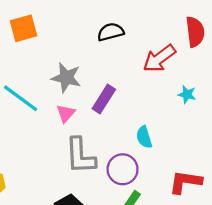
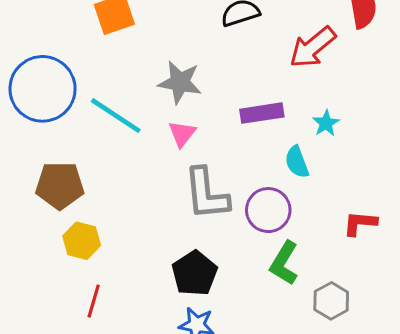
cyan star: (187, 94) -> (326, 123), moved, turned 30
purple rectangle: (104, 99) -> (262, 113), moved, turned 52
red L-shape: (185, 182) -> (360, 223), size x0.7

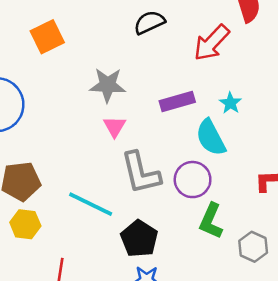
cyan line: (116, 116) -> (91, 204), moved
cyan semicircle: (297, 162) -> (211, 138), size x1.4
yellow hexagon: (82, 241) -> (25, 224), moved

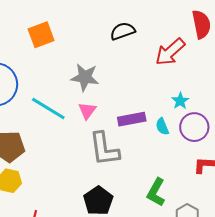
purple rectangle: (177, 102) -> (132, 119), moved
cyan semicircle: (211, 138) -> (162, 127), size x0.6
purple circle: (193, 180) -> (194, 127), moved
cyan line: (91, 204) -> (48, 109), moved

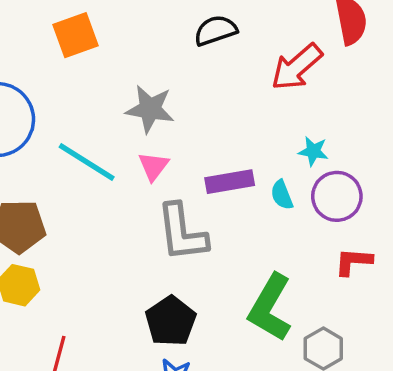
cyan star: (180, 101) -> (313, 151), turned -30
green L-shape: (156, 192) -> (270, 308), size x1.4

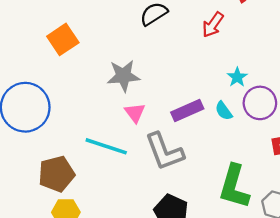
red arrow: (297, 67) -> (213, 25), size x0.7
cyan star: (313, 151) -> (237, 77), turned -30
cyan line: (87, 162) -> (106, 146), moved

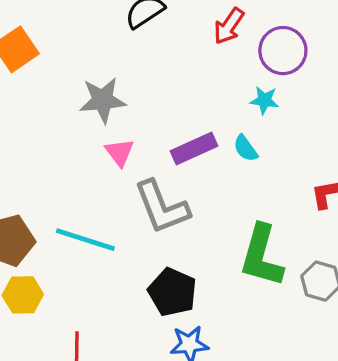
cyan star: (237, 77) -> (264, 100), turned -30
purple circle: (260, 103) -> (283, 51), moved
cyan line: (106, 146) -> (85, 240), moved

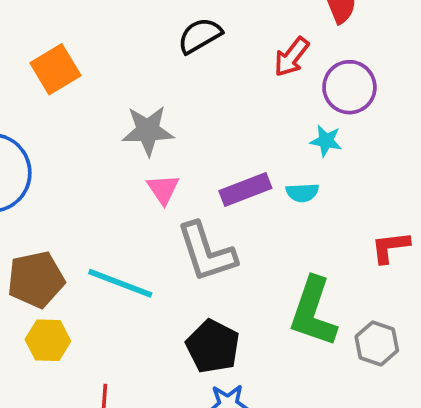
cyan semicircle: (246, 148) -> (302, 193), turned -60

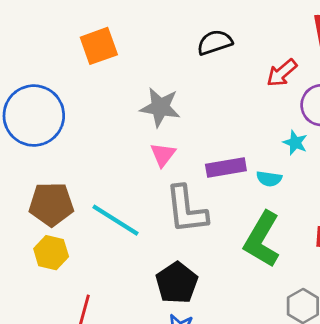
green L-shape: (313, 312) -> (262, 239), moved

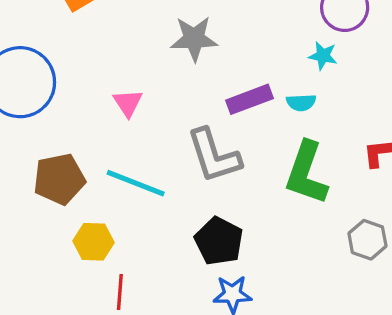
gray star: (160, 107) -> (194, 39), moved
pink triangle: (163, 155) -> (128, 103), moved
yellow hexagon: (51, 253) -> (93, 242), moved

